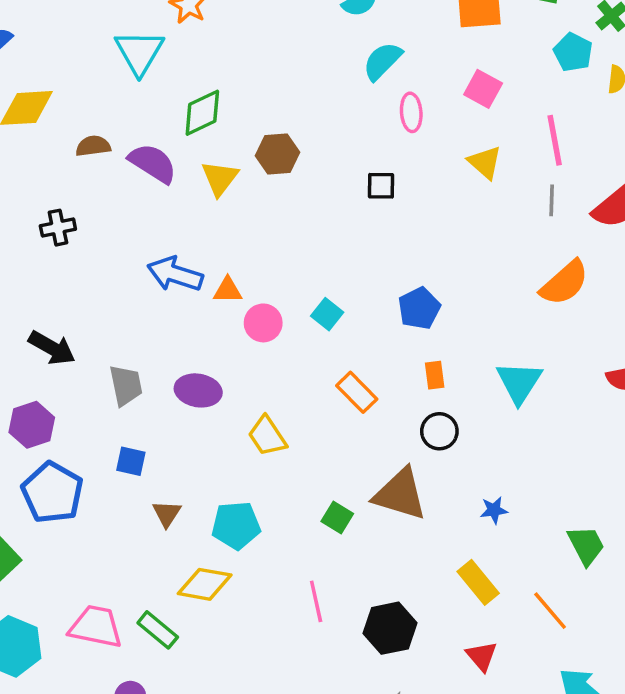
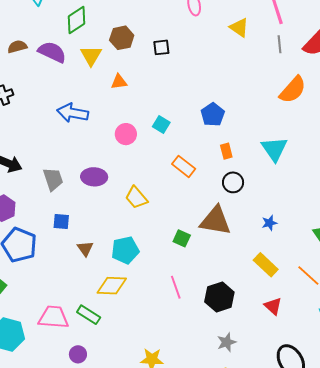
black square: (381, 186) -> (161, 47), moved
orange triangle: (228, 290) -> (119, 82), moved

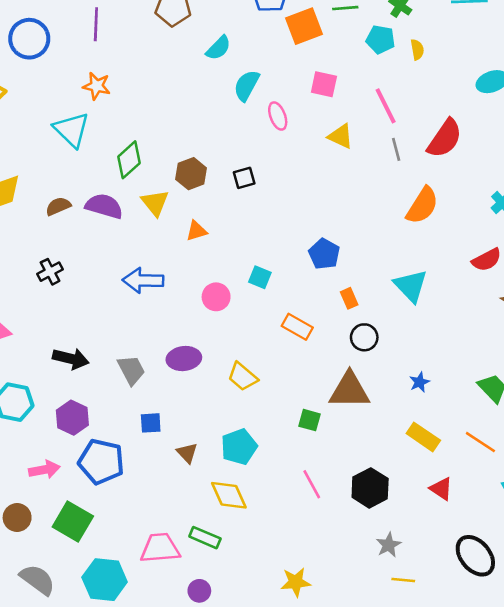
yellow diamond: (112, 286) -> (229, 495), turned 72

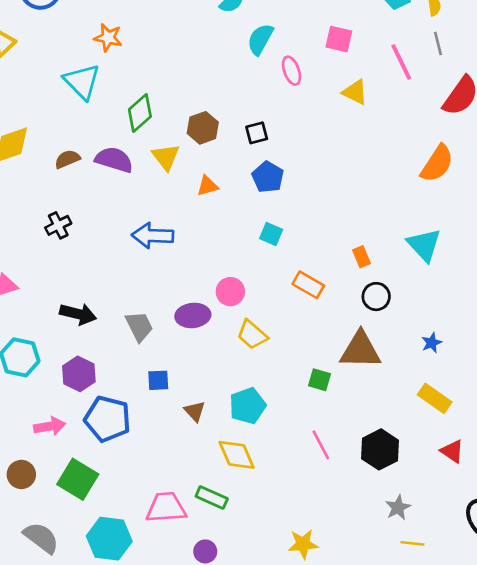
gray line: (396, 149) -> (438, 44), moved
blue pentagon: (324, 254) -> (268, 177), moved
pink circle: (216, 297) -> (230, 292), moved

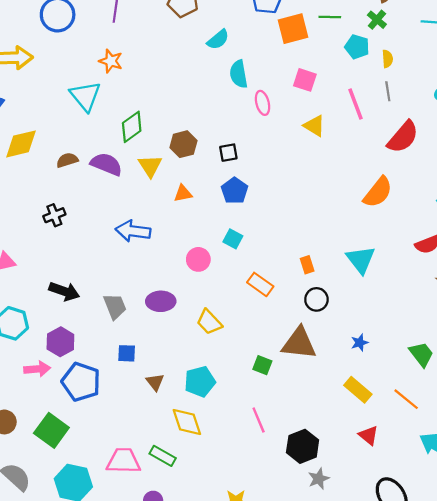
cyan semicircle: (260, 39) -> (239, 74), turned -44
pink circle: (230, 292) -> (198, 259), moved
pink arrow: (50, 426) -> (37, 369), moved
black hexagon: (380, 449) -> (303, 446), moved

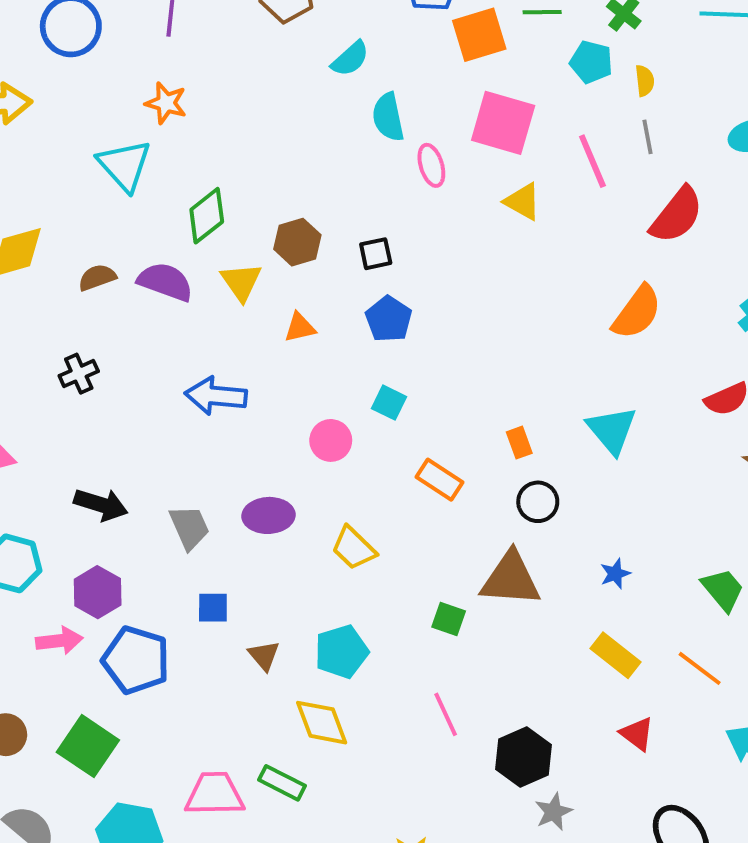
pink square: (305, 80) -> (503, 123), size x1.6

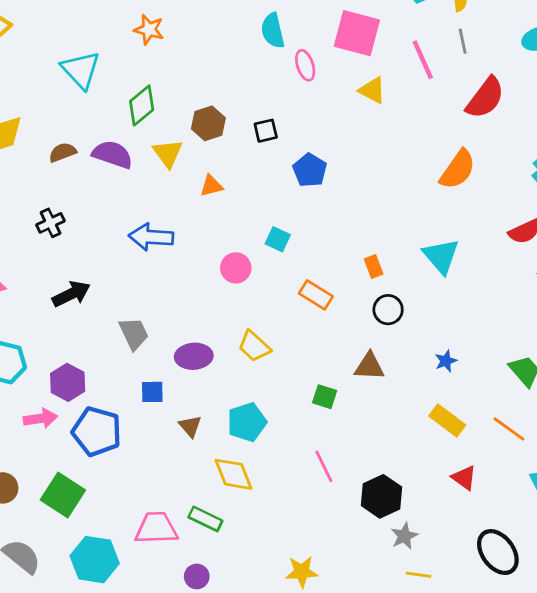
orange star: (166, 103) -> (149, 30), moved
blue pentagon: (389, 319) -> (310, 170), moved
black arrow: (101, 505) -> (71, 294), moved, turned -42
purple ellipse: (268, 515) -> (194, 356), moved
brown triangle: (511, 579) -> (369, 366), size x0.7

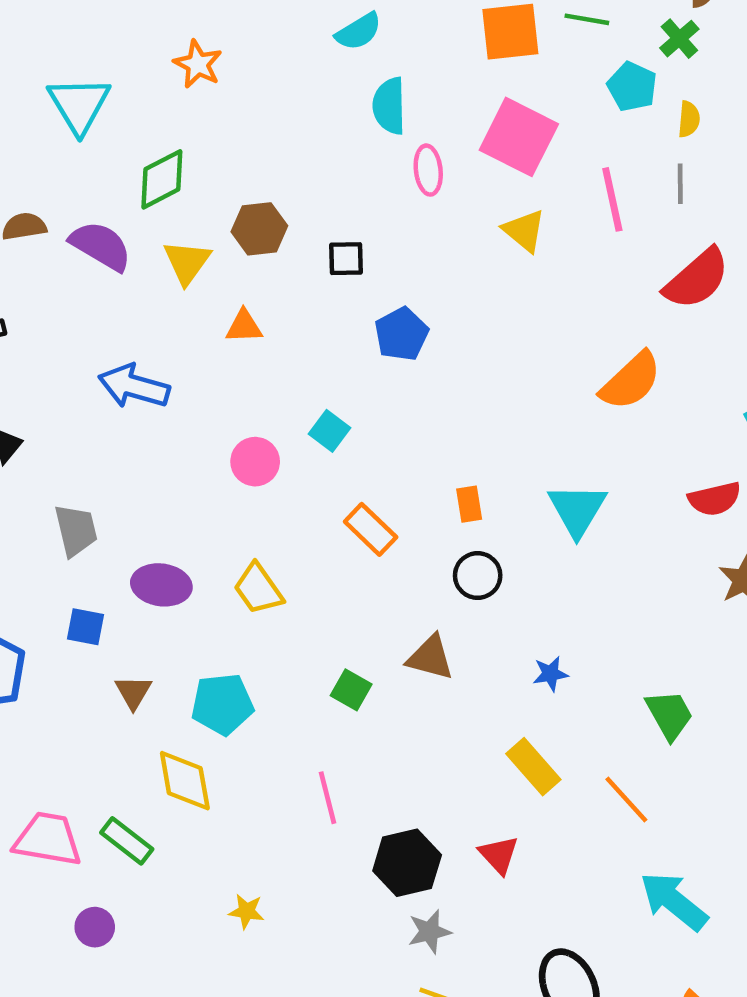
red triangle: (464, 478) -> (499, 855), moved
yellow star: (302, 572) -> (246, 911), moved, size x0.7

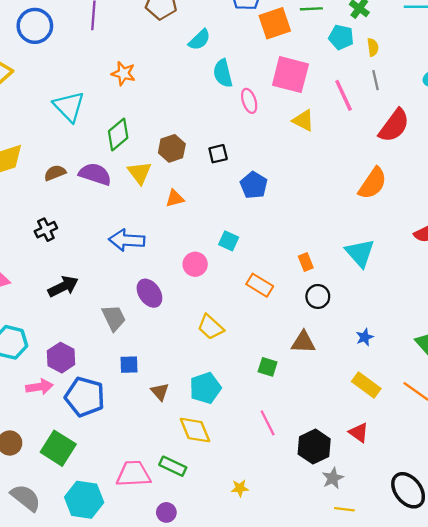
purple ellipse: (161, 585) -> (149, 293), moved, turned 60

